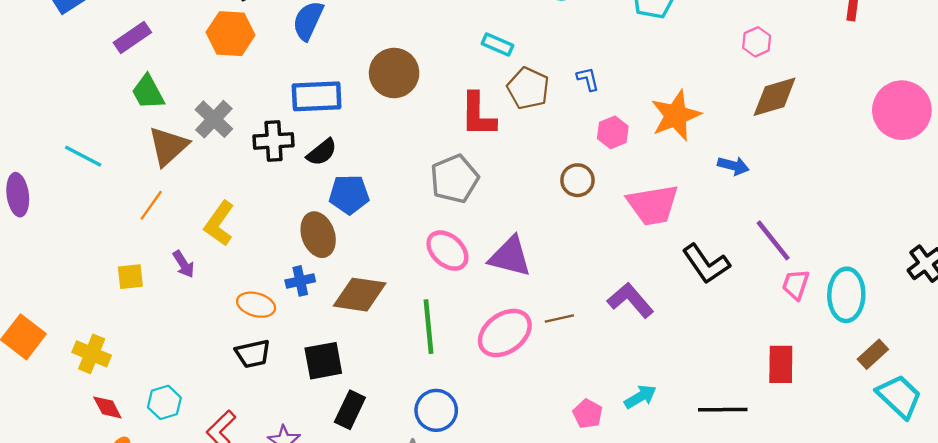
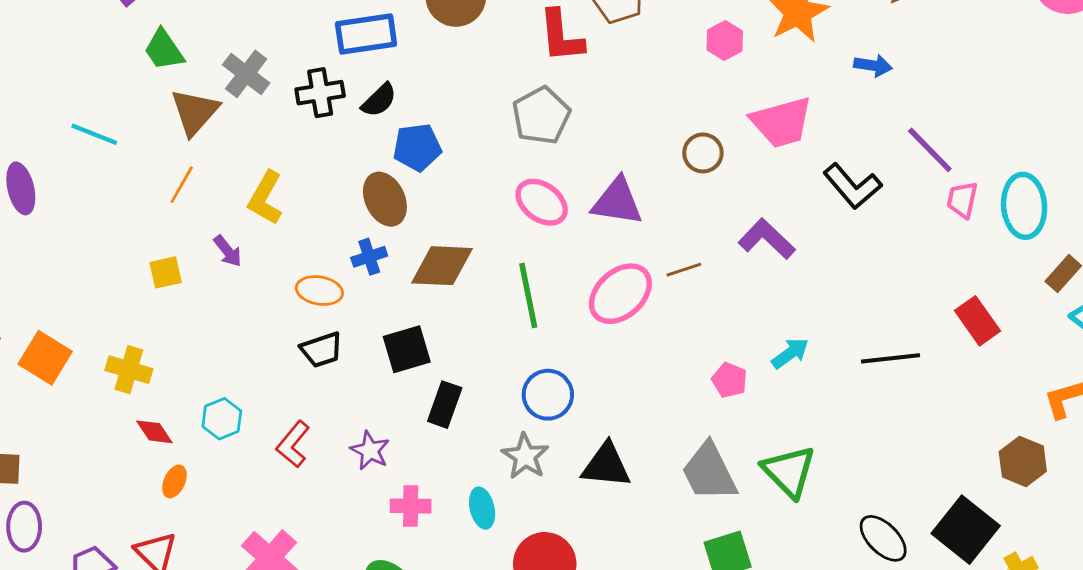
brown circle: (577, 180) -> (703, 153), moved
red rectangle: (781, 364) -> (977, 321), moved, turned -30

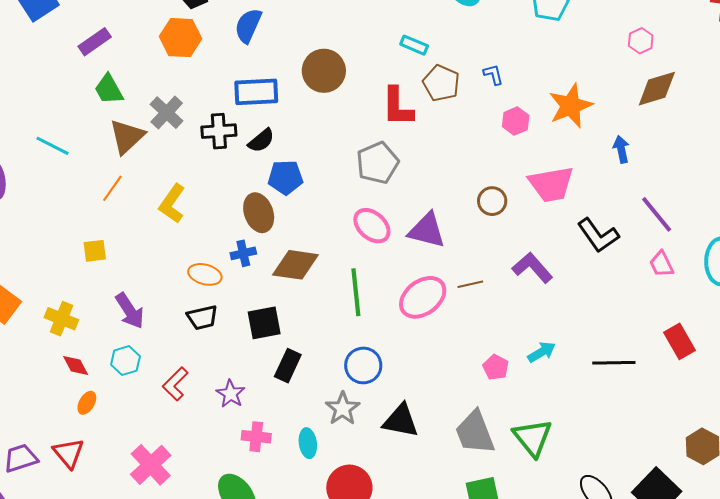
blue arrow: (873, 65) -> (621, 149), turned -116
pink trapezoid: (962, 200) -> (661, 264), moved, turned -44
purple arrow: (228, 251) -> (130, 311), moved, size x1.5

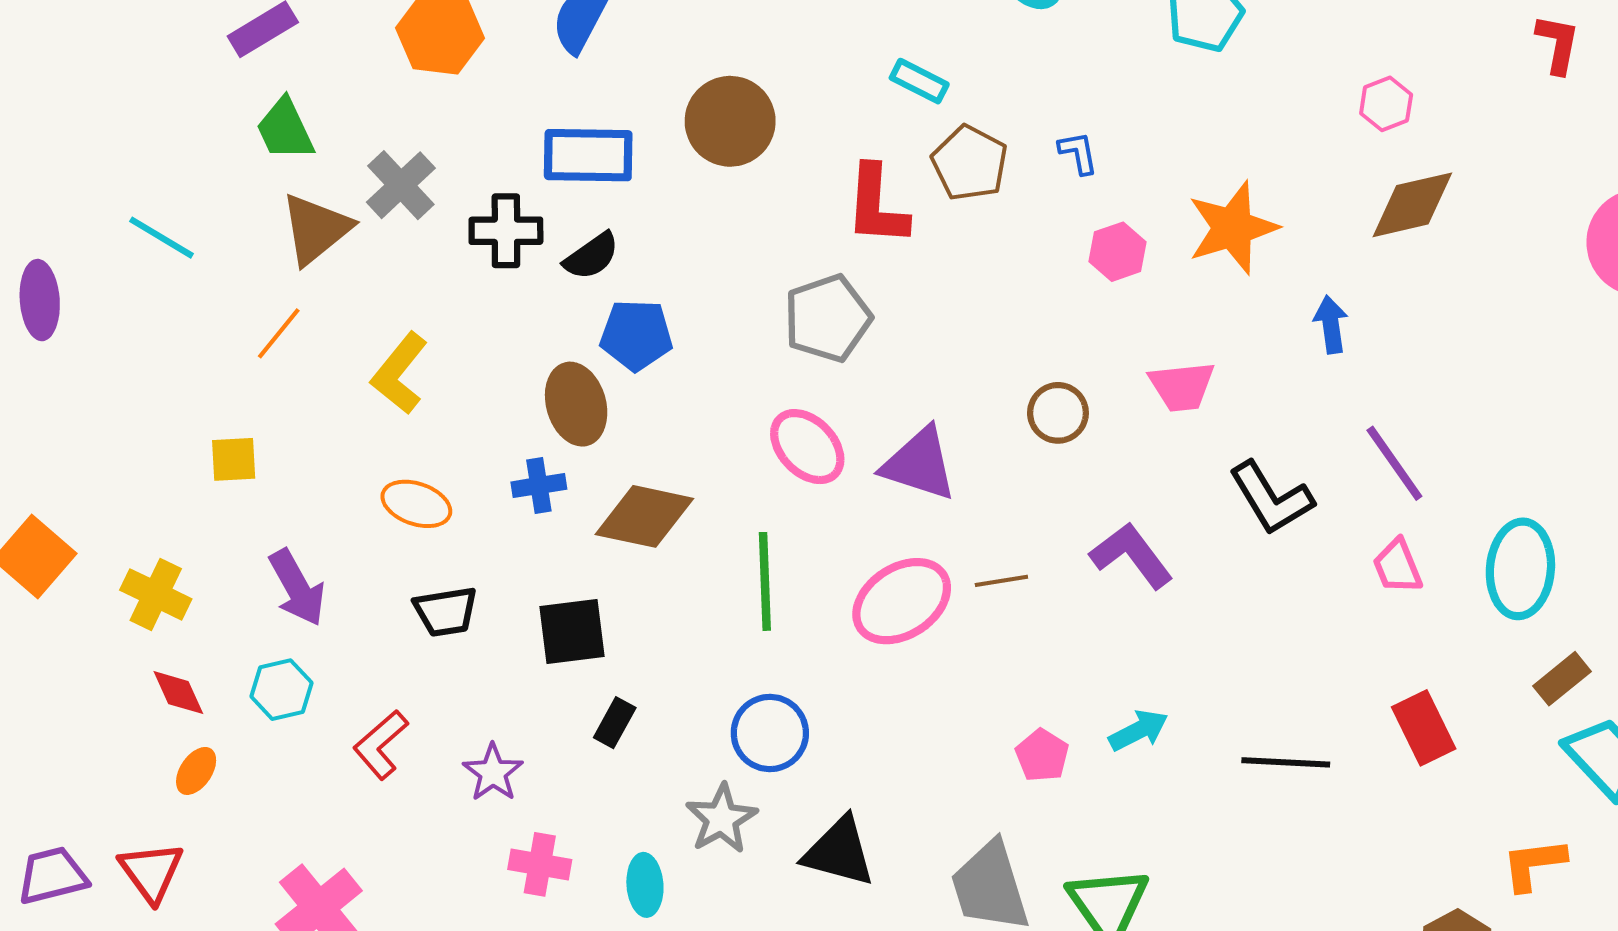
pink trapezoid: (551, 184) -> (1182, 386), size x0.7
orange ellipse: (205, 274) -> (416, 504), moved
black rectangle: (288, 366) -> (615, 723), size x0.7

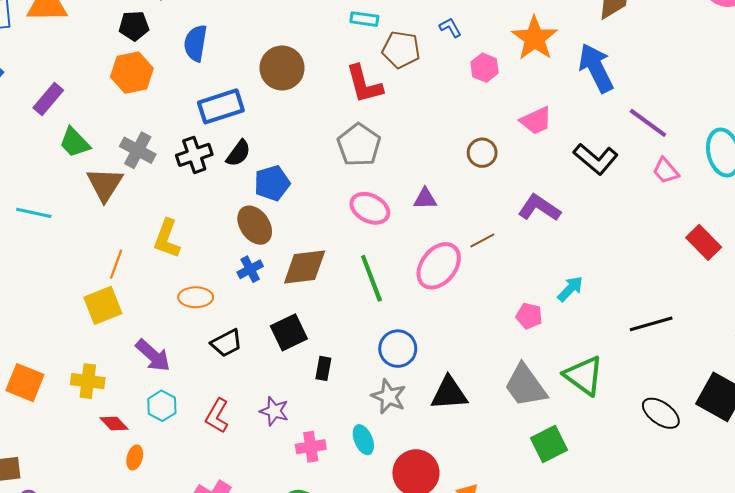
blue arrow: (1331, 324) -> (596, 68), size x1.8
orange line: (279, 333) -> (116, 264), moved
yellow square: (234, 459) -> (103, 305), size x1.5
purple triangle: (919, 464) -> (425, 199), size x0.6
black line: (1286, 762) -> (651, 324), moved

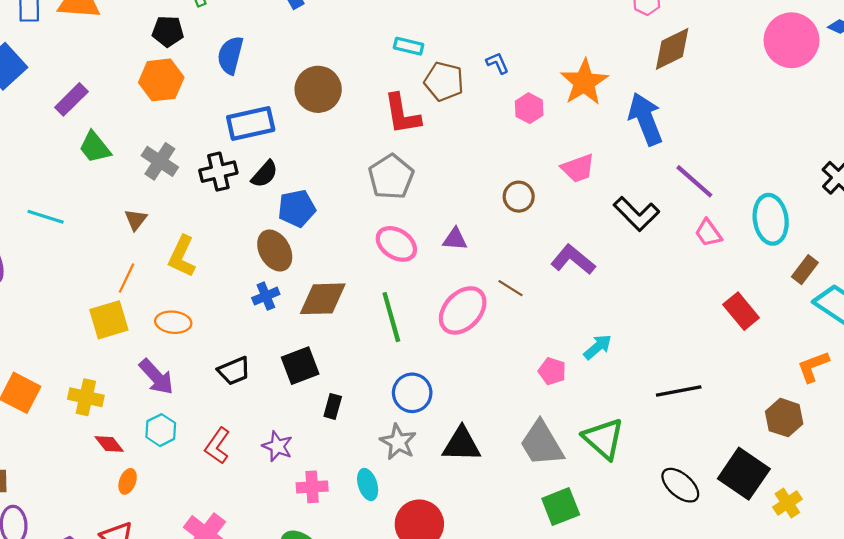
brown triangle: (105, 184) -> (136, 220), moved, size x0.6
brown line: (482, 240) -> (510, 288), turned 55
orange ellipse: (196, 297) -> (173, 322), moved

